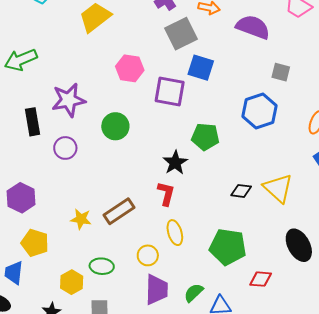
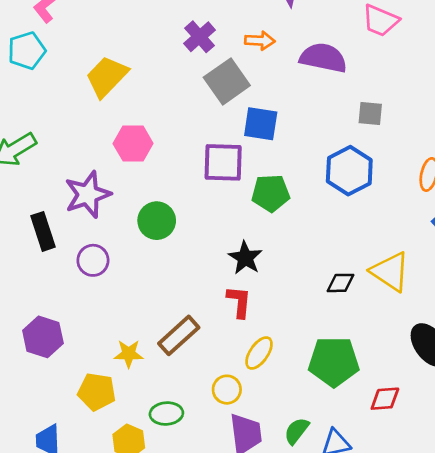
pink hexagon: (130, 68) -> (133, 144), moved
green pentagon: (205, 137) -> (271, 193), moved
yellow ellipse: (175, 233) -> (259, 353), turned 60
yellow pentagon: (35, 243) -> (97, 392), moved

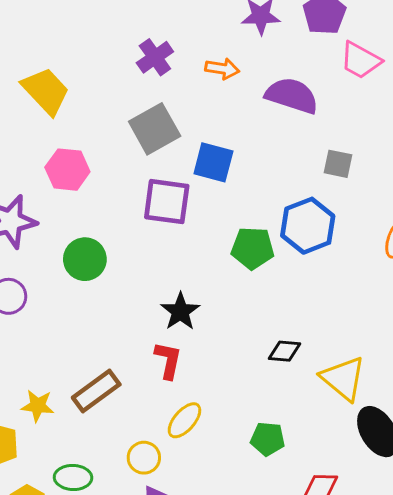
yellow trapezoid: (107, 77) -> (46, 91), turned 87
gray square: (227, 81) -> (155, 129), moved
green pentagon: (271, 193) -> (253, 248), moved
yellow triangle: (390, 272) -> (343, 378), moved
green pentagon: (334, 362) -> (268, 439), size x0.6

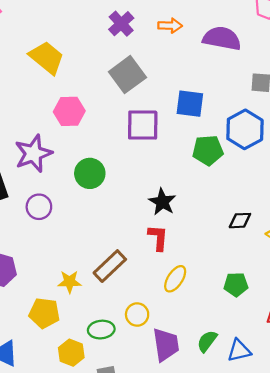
blue square: (213, 162) -> (190, 104), moved
yellow circle: (144, 458) -> (137, 315), moved

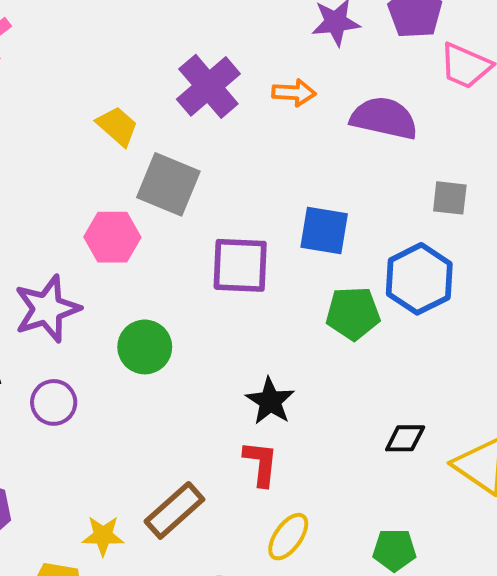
purple cross: (121, 24) -> (208, 86), size x1.4
yellow trapezoid: (47, 58) -> (117, 126), moved, size x0.7
gray square: (127, 75) -> (168, 184), moved, turned -33

